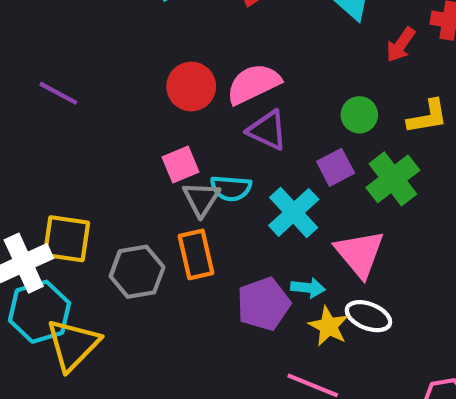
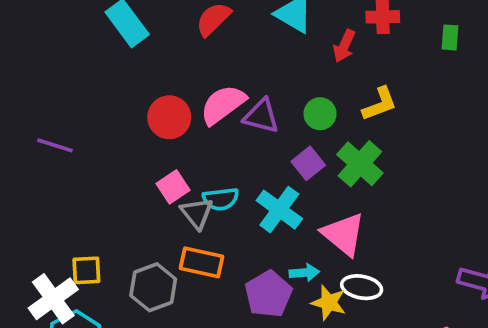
purple triangle: (267, 130) -> (261, 116), moved
yellow square: (67, 239) -> (86, 270), size x0.7
orange rectangle: (196, 254) -> (202, 262), turned -54

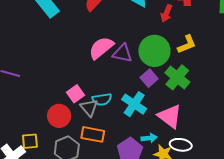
green circle: (320, 114) -> (154, 51), size x1.8
red circle: (169, 117) -> (59, 116), moved

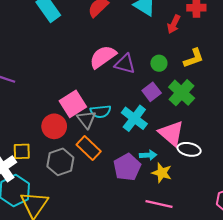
green circle: (154, 51) -> (159, 63), size x0.5
pink square: (76, 94) -> (73, 104), size x1.4
orange rectangle: (93, 134) -> (89, 148), turned 30
white ellipse: (181, 145) -> (189, 149), moved

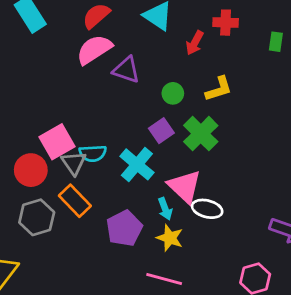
pink semicircle: (103, 57) -> (94, 50), moved
purple triangle: (125, 64) -> (126, 70), moved
cyan arrow: (148, 155) -> (165, 209), moved, turned 70

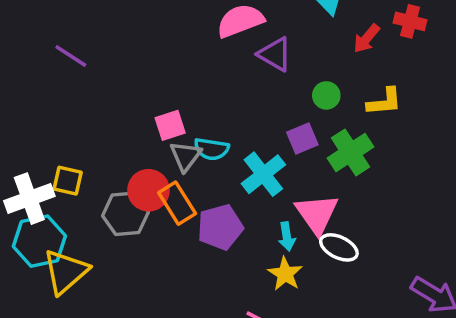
pink square: (57, 142) -> (170, 125), size x0.7
red circle: (31, 170) -> (148, 190), moved
purple pentagon: (124, 228) -> (220, 227), moved

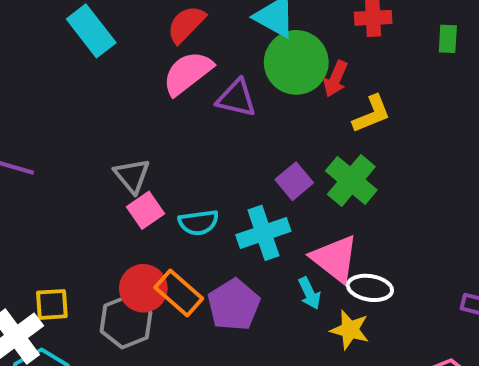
red arrow: (367, 39) -> (336, 79), moved
green circle: (326, 95) -> (296, 62), moved, size x2.0
gray triangle: (185, 156) -> (132, 176), moved
cyan cross: (263, 174) -> (263, 233), turned 36
yellow star: (285, 274) -> (350, 330), moved

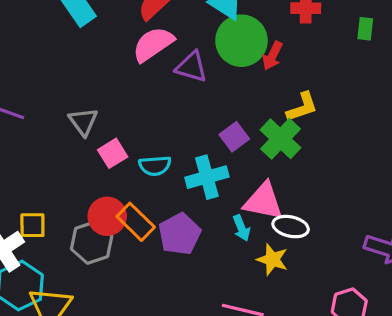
yellow L-shape: (372, 114) -> (302, 107), moved
gray triangle: (132, 176) -> (83, 122), moved
pink triangle: (335, 259) -> (263, 201), turned -30

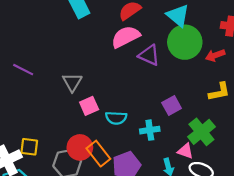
red arrow: (272, 56) -> (215, 55), moved, turned 36
green cross: (280, 139) -> (201, 132), moved
cyan cross: (207, 177) -> (150, 130), size x0.7
pink triangle: (263, 201) -> (185, 151), size x0.6

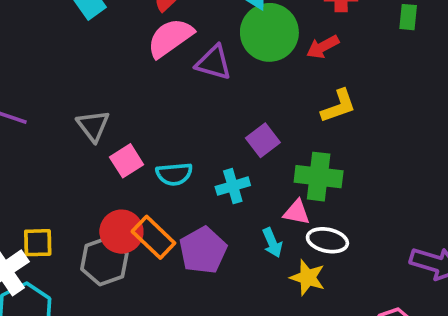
green cross: (201, 132) -> (319, 177), turned -36

